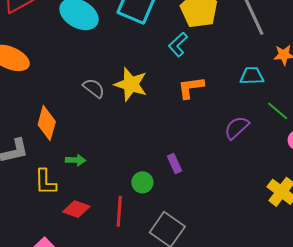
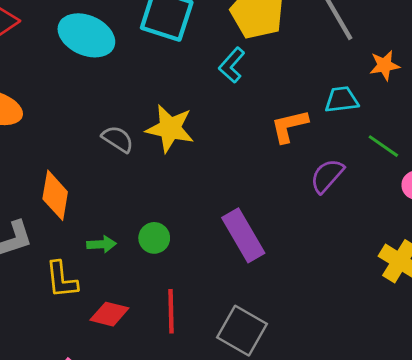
orange L-shape: (191, 88) -> (289, 126), moved
purple rectangle: (175, 163) -> (243, 235), size x1.8
green circle: (142, 182) -> (154, 238), moved

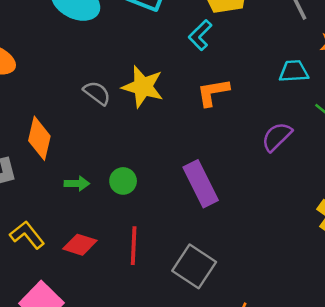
orange L-shape: (289, 126) -> (213, 92), moved
yellow L-shape: (62, 280) -> (27, 235), moved, turned 144

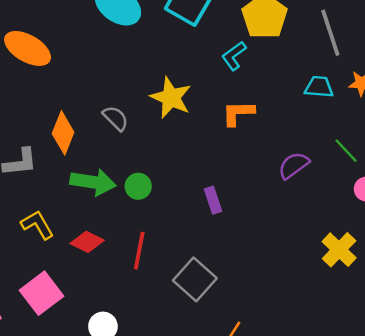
cyan trapezoid: (294, 71) -> (319, 87), moved
gray semicircle: (97, 93) -> (115, 118), moved
green arrow: (77, 183) -> (93, 182), size x1.8
purple rectangle: (201, 184) -> (213, 200), size x0.6

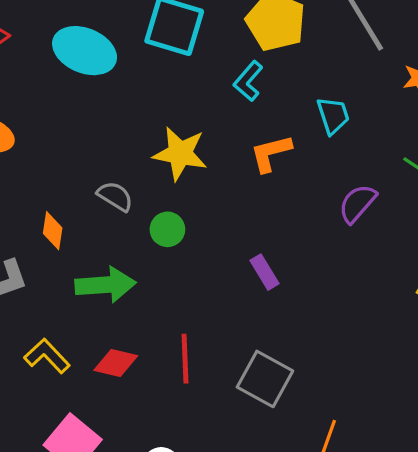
cyan trapezoid: (319, 87) -> (333, 115), moved, turned 80
orange diamond: (63, 133) -> (53, 231), size x0.7
green circle: (138, 186) -> (167, 229), moved

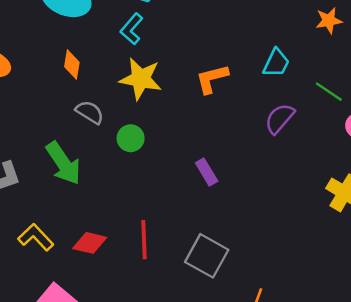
cyan L-shape: (248, 81) -> (132, 29), moved
cyan trapezoid: (333, 115) -> (276, 63), moved, turned 44
orange diamond: (53, 231) -> (72, 64), moved
green arrow: (106, 285) -> (63, 163), moved, turned 60

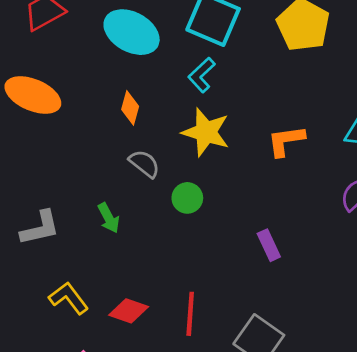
green arrow: (63, 163) -> (109, 218), size x0.6

